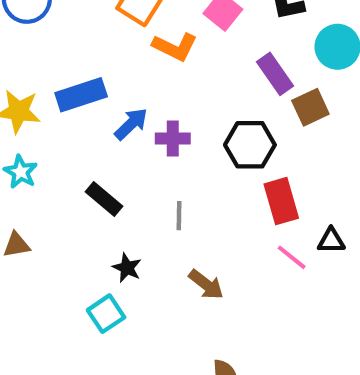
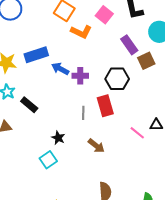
blue arrow: (131, 124) -> (60, 69), turned -108
black rectangle: (104, 199) -> (29, 105), moved
red rectangle: (281, 201) -> (105, 106), moved

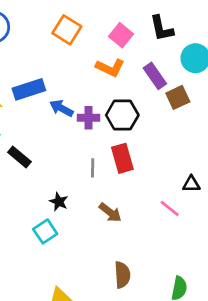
orange L-shape: (81, 32) -> (110, 68), moved
black hexagon: (117, 79) -> (122, 115), moved
pink line: (137, 133) -> (170, 208), moved

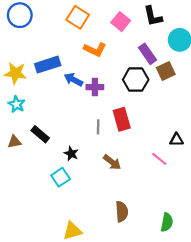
orange L-shape: (110, 68) -> (95, 50), moved
black hexagon: (122, 115) -> (136, 80), moved
black rectangle: (19, 157) -> (40, 134), moved

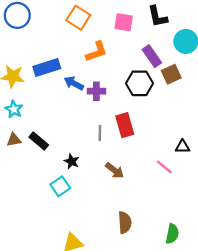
pink square: (121, 22) -> (124, 22), turned -30
orange L-shape: (95, 50) -> (96, 52), turned -45
brown triangle: (14, 142) -> (14, 140), moved

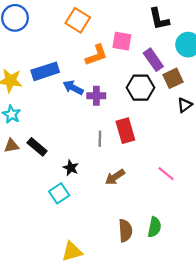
pink square: (124, 22) -> (122, 41), moved
black triangle: (182, 147) -> (185, 105), moved, turned -35
brown arrow: (115, 170) -> (115, 177), turned 108
green semicircle: (172, 234) -> (154, 227), moved

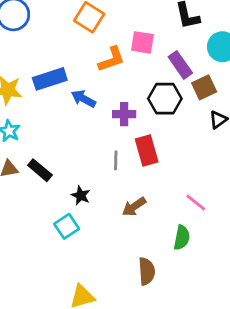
purple cross: (96, 96) -> (124, 114), moved
green semicircle: (154, 227) -> (182, 238), moved

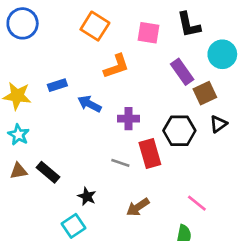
pink square: (142, 42) -> (149, 33), moved
blue rectangle: (50, 79) -> (57, 85), size x0.6
black hexagon: (165, 99) -> (179, 131), moved
gray line: (116, 160) -> (120, 163), turned -72

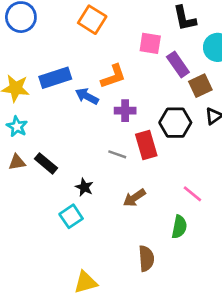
pink square: (149, 33) -> (150, 43), moved
orange L-shape: (116, 66) -> (113, 76), moved
blue rectangle: (57, 85) -> (55, 78), size x1.6

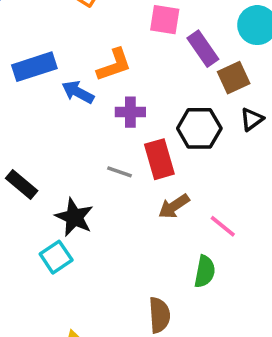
black star: (84, 187) -> (74, 217), size x1.5
brown arrow: (134, 198) -> (174, 206), moved

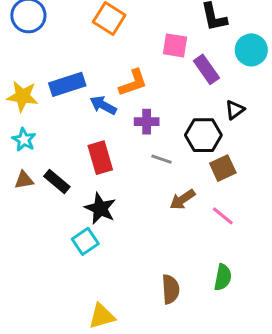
brown square: (234, 78) -> (223, 168), moved
black triangle: (252, 119) -> (235, 110), moved
red rectangle: (159, 159) -> (100, 158), moved
gray line: (120, 172) -> (162, 159), moved
green semicircle: (205, 272) -> (223, 277), moved

